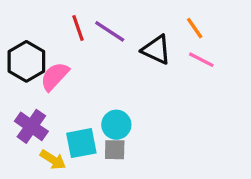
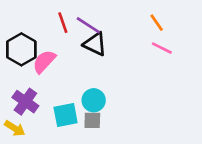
black triangle: (156, 50) -> (95, 44), moved
yellow arrow: (53, 160) -> (15, 128), moved

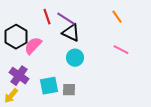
pink line: (162, 48) -> (121, 50), moved
cyan circle: (94, 100) -> (75, 58), moved
yellow arrow: (15, 128) -> (11, 96), turned 98

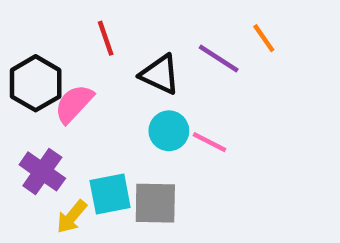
purple line: (66, 19) -> (219, 58), moved
pink line: (121, 50) -> (210, 142), moved
gray square: (69, 90) -> (155, 203), size x1.5
yellow arrow: (11, 96) -> (72, 217), moved

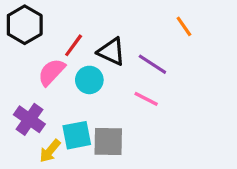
red line: (106, 38) -> (74, 45), moved, turned 55
purple line: (219, 58) -> (152, 64), moved
black hexagon: (36, 83) -> (25, 25), moved
cyan circle: (169, 131) -> (89, 80), moved

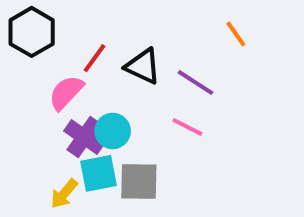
cyan circle: (89, 80) -> (113, 131), moved
purple cross: (29, 119) -> (84, 137), moved

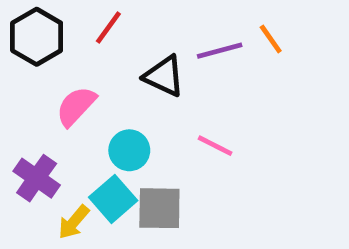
red line: (94, 58) -> (108, 27), moved
purple line: (195, 82) -> (220, 51), moved, turned -48
purple cross: (84, 137) -> (37, 178), moved
cyan square: (98, 173) -> (113, 199), turned -30

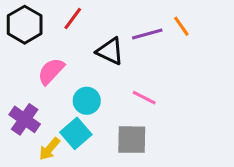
gray square: (159, 208) -> (132, 140), moved

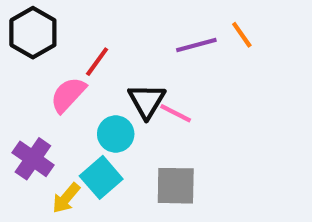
red line: (73, 18) -> (97, 62), moved
black triangle: (110, 51) -> (147, 101), moved, turned 36
pink line: (144, 98) -> (176, 113), moved

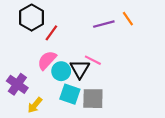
black hexagon: (33, 33) -> (32, 18), moved
pink semicircle: (68, 95) -> (47, 60), moved
black triangle: (147, 101) -> (80, 69), moved
cyan square: (101, 177) -> (70, 94), moved, turned -30

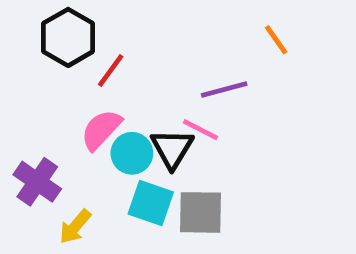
purple line: (104, 24) -> (224, 89), moved

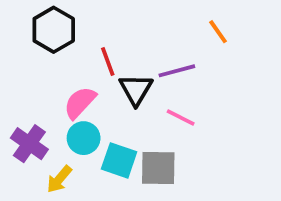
red line: (111, 71) -> (108, 62), moved, turned -56
pink line: (200, 130) -> (181, 118), moved
black triangle: (172, 149) -> (136, 90), moved
cyan circle: (132, 153) -> (84, 138), moved

